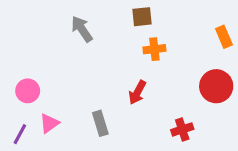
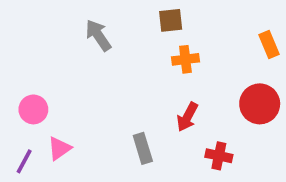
red arrow: (137, 92) -> (187, 117), moved
gray rectangle: (100, 123) -> (143, 148), moved
red cross: (182, 129) -> (219, 156), turned 30

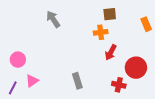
brown square: (171, 20) -> (110, 14), moved
red circle: (260, 104) -> (136, 68), moved
red arrow: (187, 117) -> (111, 52), moved

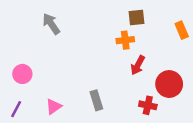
gray arrow: (53, 19) -> (51, 24), moved
pink triangle: (32, 81) -> (54, 107), moved

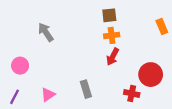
brown square: (137, 18) -> (109, 15), moved
gray arrow: (51, 24) -> (46, 32), moved
red arrow: (138, 65) -> (113, 57), moved

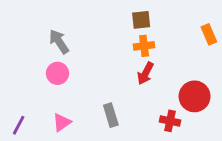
pink circle: (20, 66) -> (57, 73), moved

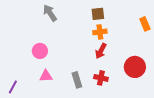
gray arrow: (59, 42) -> (50, 13), moved
red cross: (170, 121) -> (101, 78), moved
pink triangle: (62, 122) -> (46, 76), moved, turned 32

